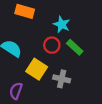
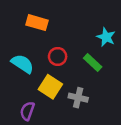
cyan star: (62, 24) -> (106, 37), moved
red circle: (52, 45) -> (58, 56), moved

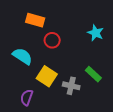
red circle: (58, 56) -> (52, 40), moved
green rectangle: (93, 63) -> (93, 74), moved

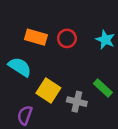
orange rectangle: (35, 20) -> (36, 37), moved
red circle: (52, 40) -> (67, 38), moved

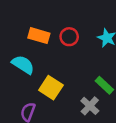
gray cross: (77, 102) -> (90, 106), moved, turned 30

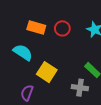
gray cross: (90, 106) -> (80, 88), turned -35

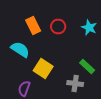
orange rectangle: (36, 27) -> (33, 26), turned 48

